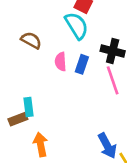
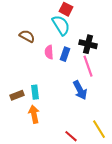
cyan rectangle: (29, 107) -> (35, 92), moved
blue arrow: (107, 146) -> (80, 90), moved

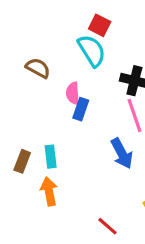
blue rectangle: (65, 54) -> (81, 109), moved
brown rectangle: (17, 95) -> (22, 161), turned -48

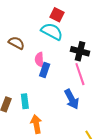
cyan semicircle: (92, 51) -> (52, 31), turned -30
orange arrow: (49, 191) -> (36, 124), moved

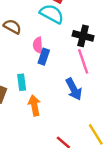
cyan rectangle: (25, 101) -> (22, 82), moved
orange arrow: (36, 124) -> (34, 105), moved

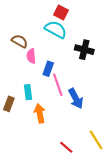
pink semicircle: (38, 45) -> (31, 56), moved
pink line: (83, 61) -> (58, 85), moved

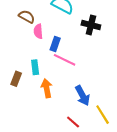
pink line: (58, 85) -> (65, 60), turned -45
blue arrow: (76, 98) -> (83, 96), moved

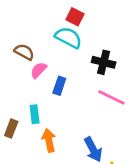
pink semicircle: (38, 31) -> (39, 70), turned 48
pink line: (65, 60) -> (111, 97), moved

